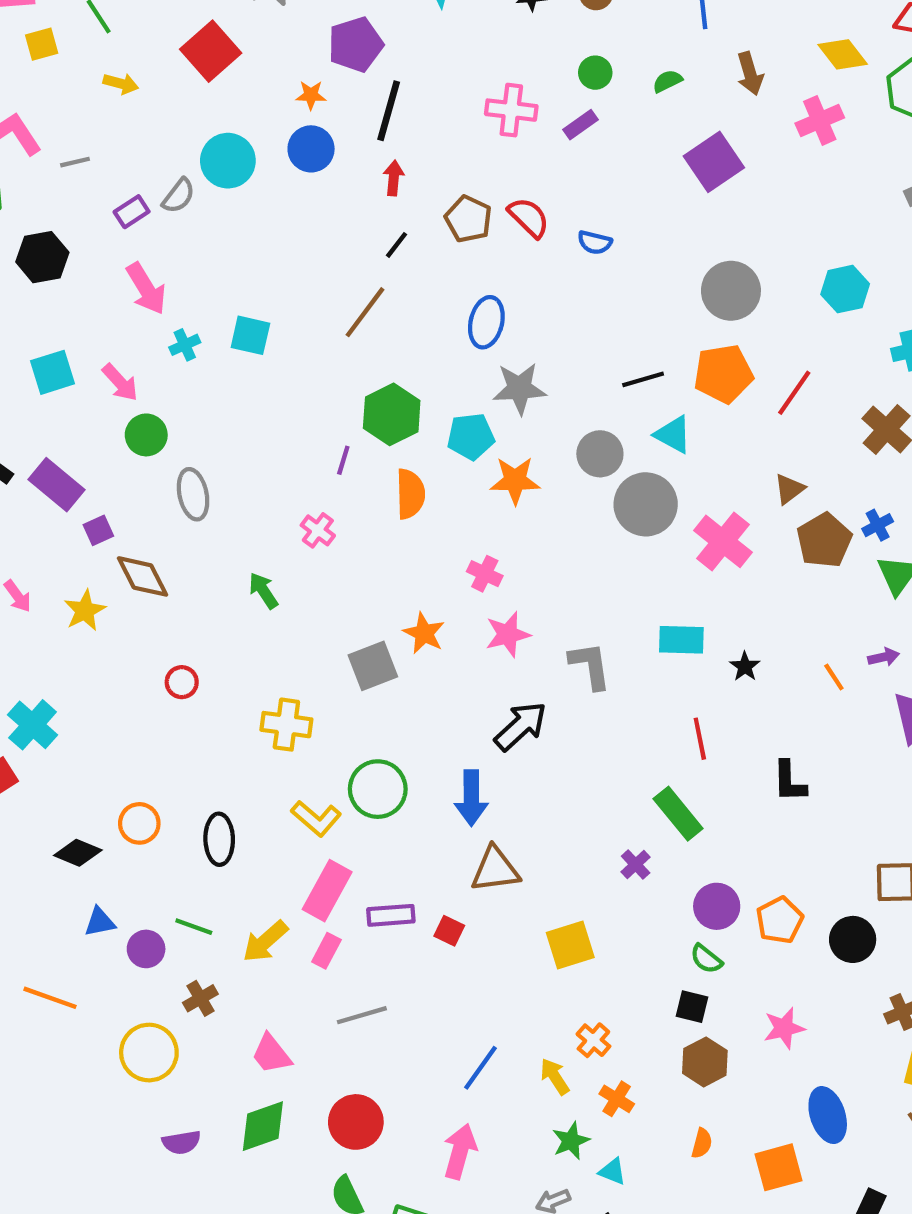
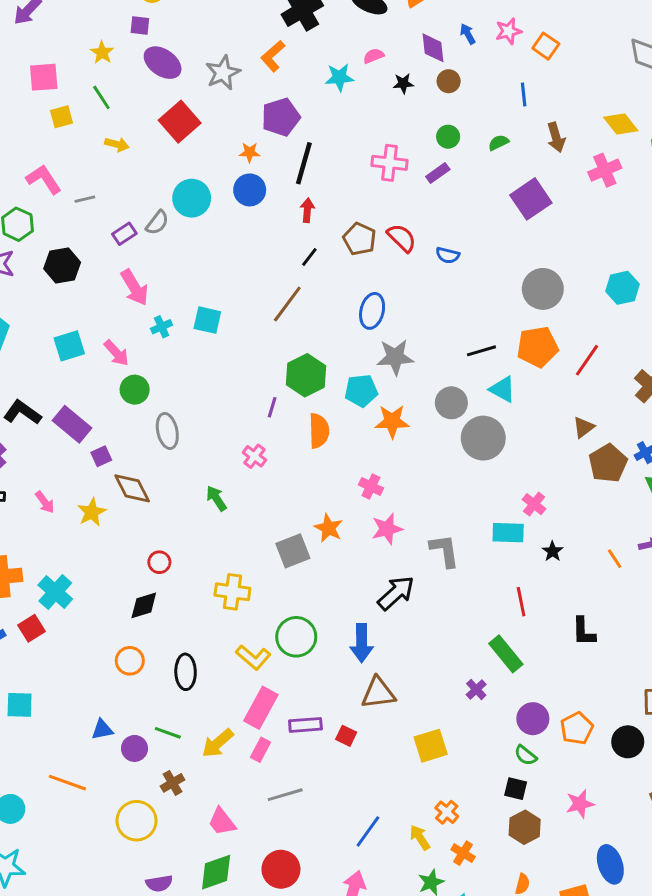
pink cross: (723, 541) -> (534, 504), moved, size x0.6
black diamond: (78, 853) -> (144, 605), moved, turned -40

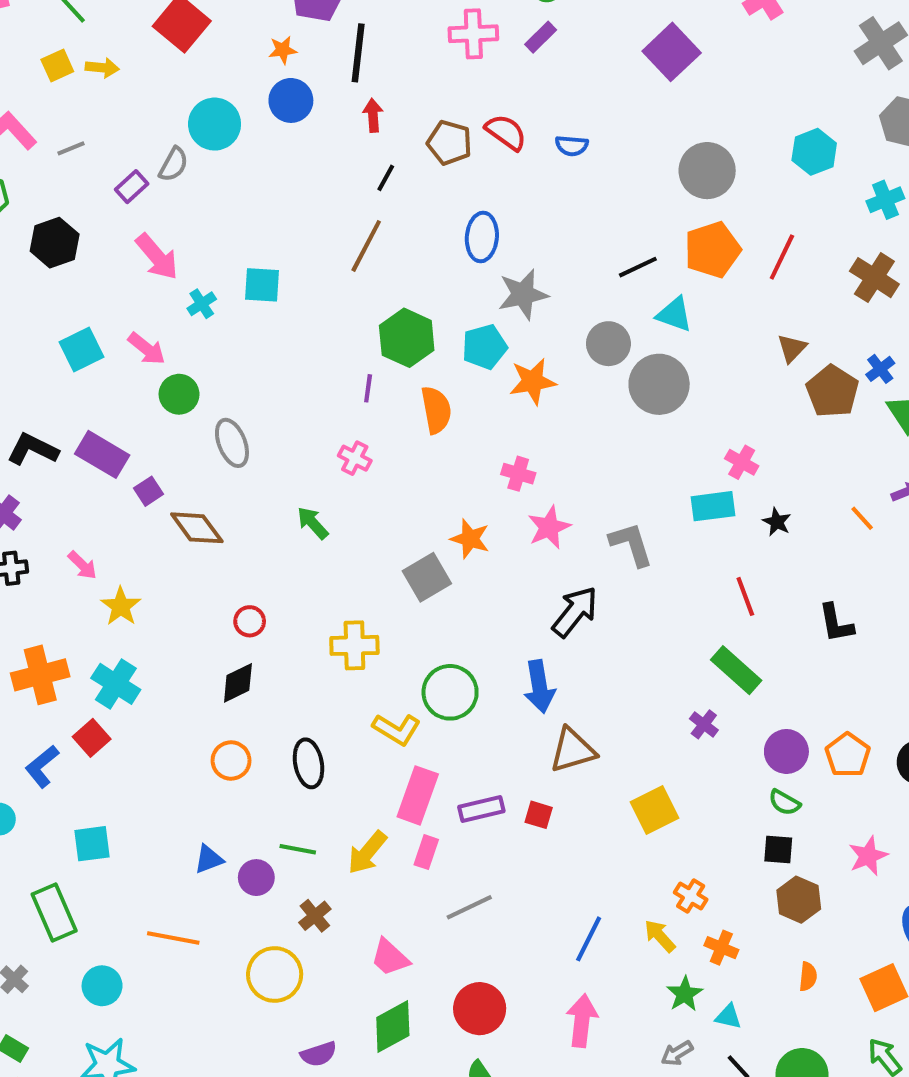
yellow square: (62, 117) -> (57, 65), moved
yellow star: (92, 512) -> (121, 606), moved

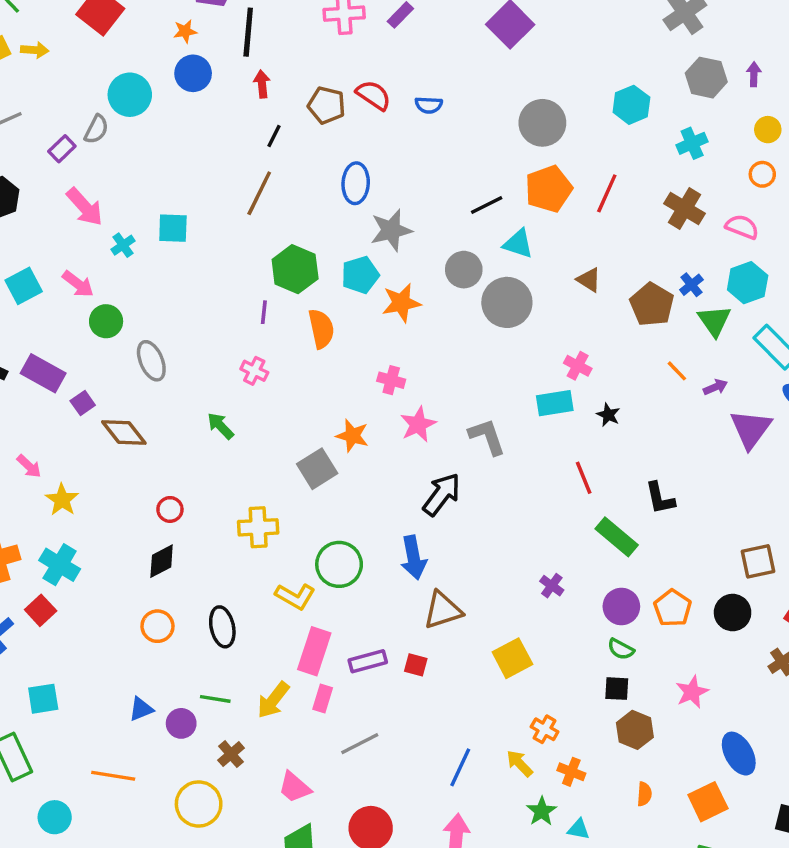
brown triangle: (792, 348) -> (589, 280), moved, turned -40
orange line: (862, 518) -> (677, 371), moved
green rectangle: (736, 670) -> (617, 537), moved

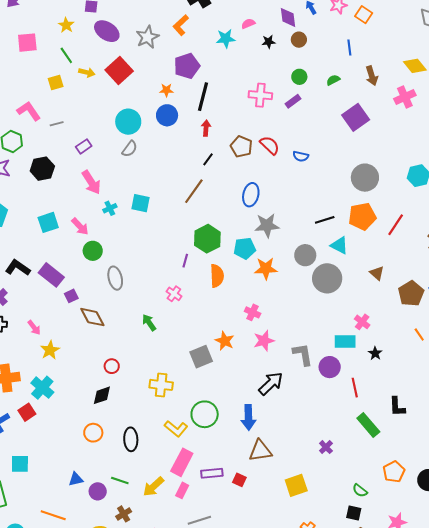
yellow arrow: (35, 50) -> (87, 72), moved
gray semicircle: (96, 129) -> (130, 149), moved
purple circle: (621, 606) -> (330, 367), moved

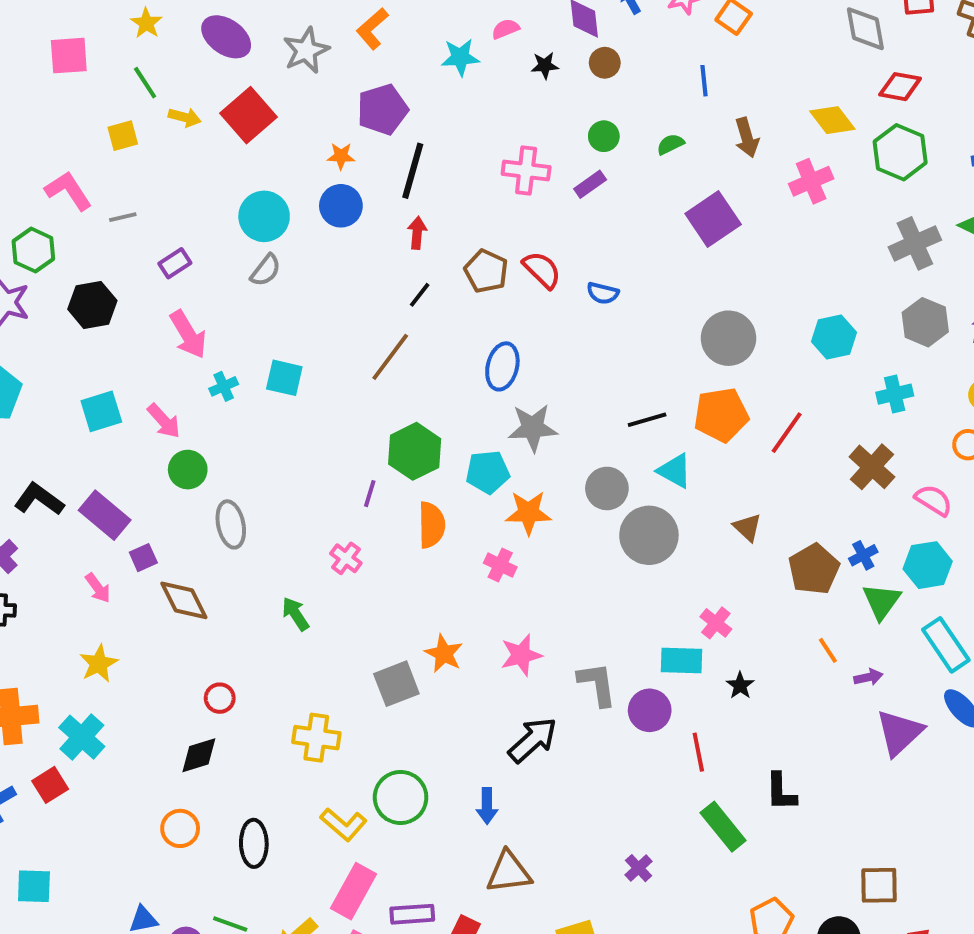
pink cross: (253, 312) -> (500, 565), moved
pink arrow: (34, 328) -> (98, 588), moved
blue arrow: (248, 417) -> (487, 806), size x0.7

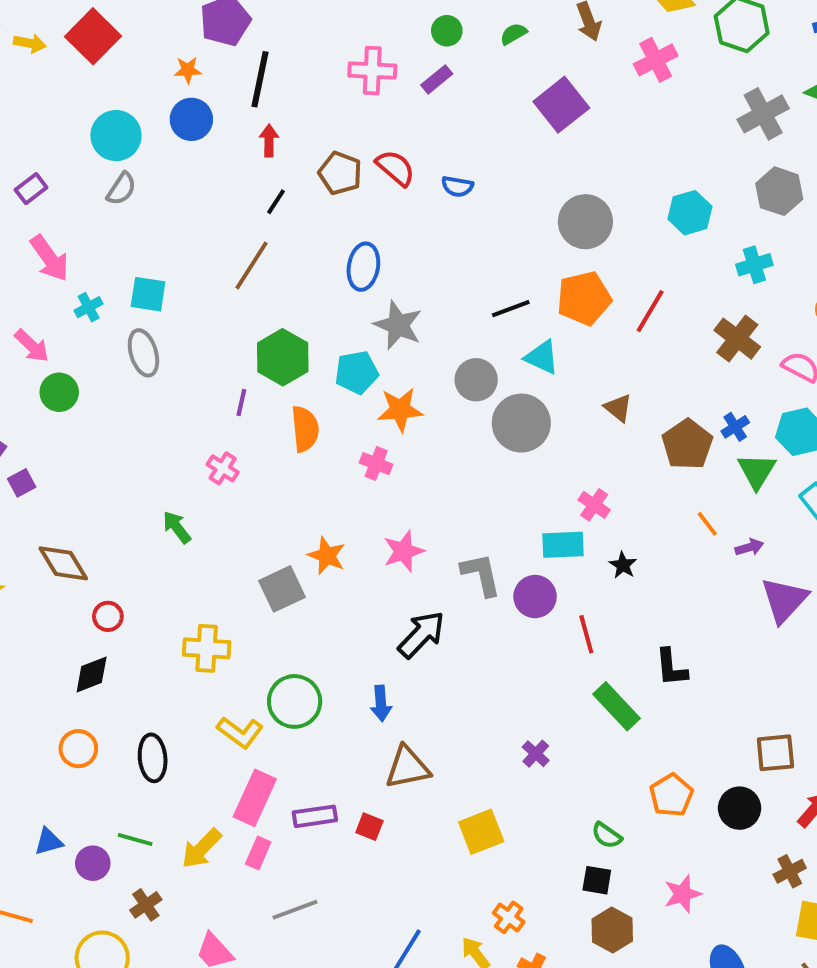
gray star: (533, 428) -> (398, 325), turned 30
gray ellipse: (231, 524) -> (143, 353), moved
brown diamond: (184, 600) -> (63, 563), moved

